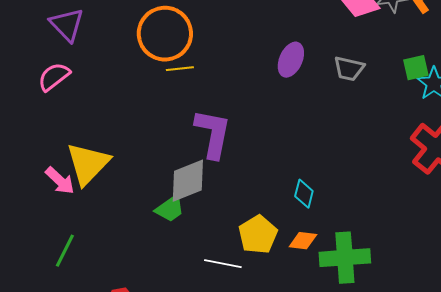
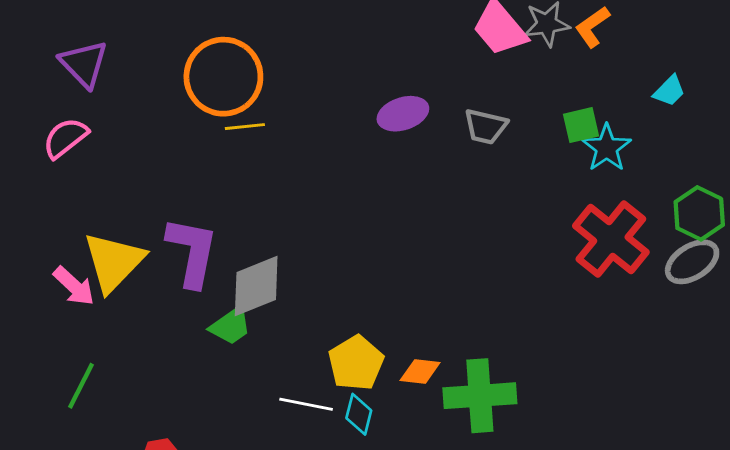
purple ellipse: (291, 60) -> (403, 114), turned 48
purple L-shape: (213, 134) -> (192, 252), moved
cyan diamond: (304, 194) -> (359, 414), moved

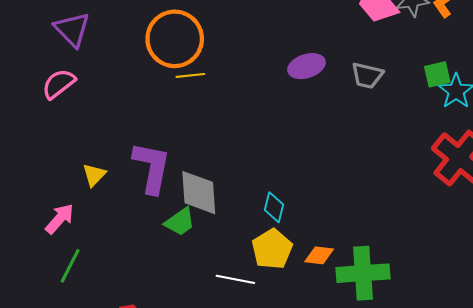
yellow triangle: (114, 262) -> (94, 175), size x0.5
pink arrow: (74, 286) -> (60, 219), moved, turned -92
gray diamond: (256, 286) -> (199, 193), turned -72
cyan diamond: (359, 414) -> (274, 207), moved

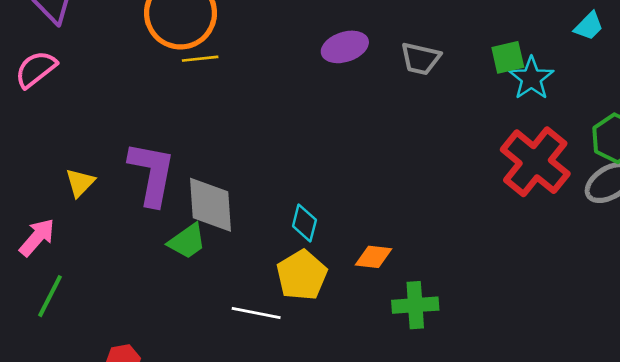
orange diamond: (319, 255) -> (374, 257), moved
green cross: (363, 273) -> (415, 305), size x0.7

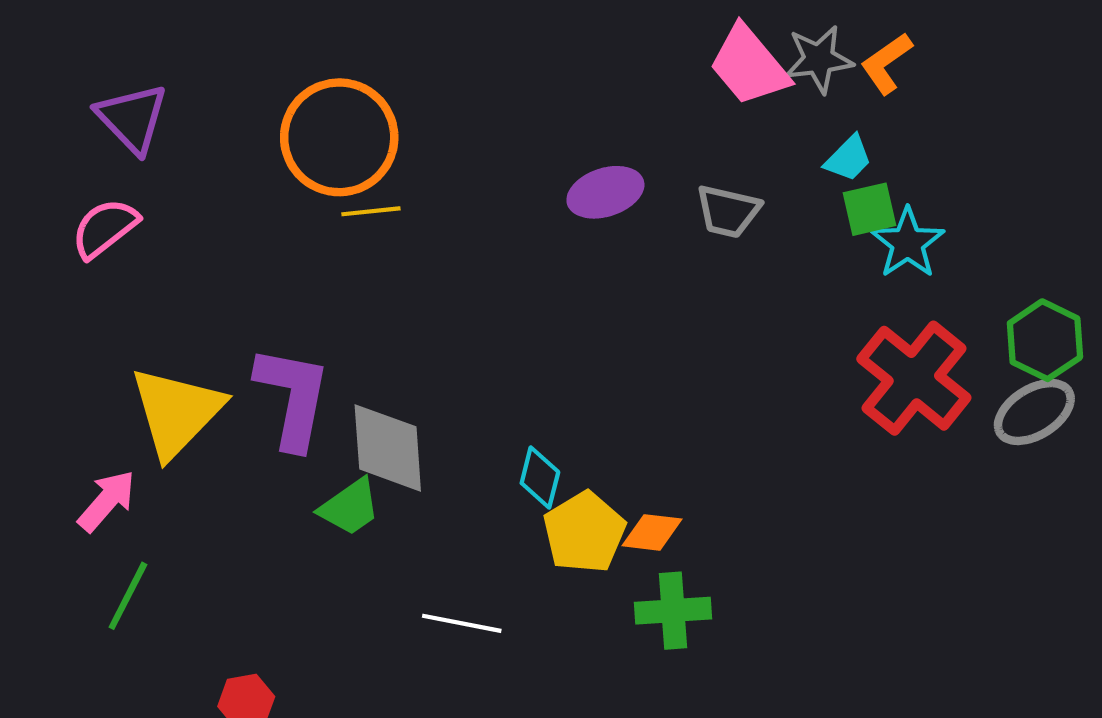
cyan trapezoid: (589, 26) -> (848, 158), moved
yellow triangle: (80, 183) -> (177, 412), size x2.0
yellow pentagon: (302, 275) -> (584, 532), moved
green cross: (415, 305) -> (673, 611), moved

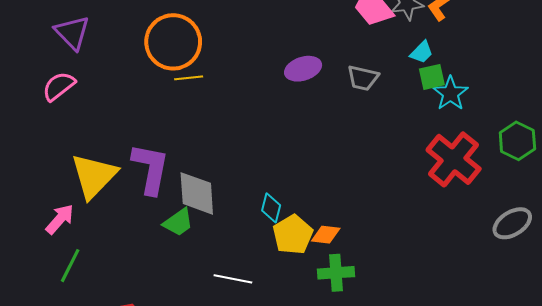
gray ellipse: (1034, 412) -> (512, 223), moved

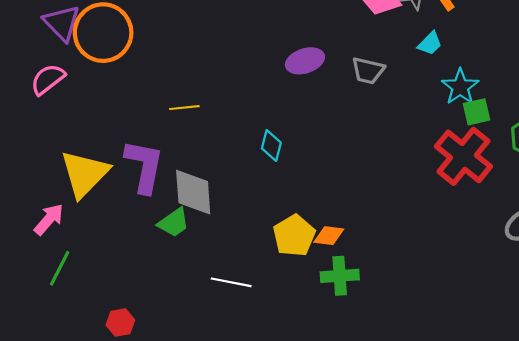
orange circle: (173, 42) -> (103, 33), moved
green square: (432, 77) -> (477, 112), moved
yellow line: (189, 78) -> (184, 108), moved
cyan diamond: (271, 208) -> (271, 146), moved

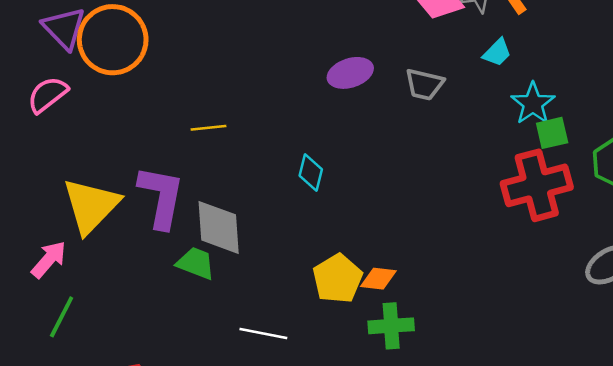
red cross: (463, 156) -> (537, 185), turned 36
green trapezoid: (174, 223) -> (196, 263), turned -124

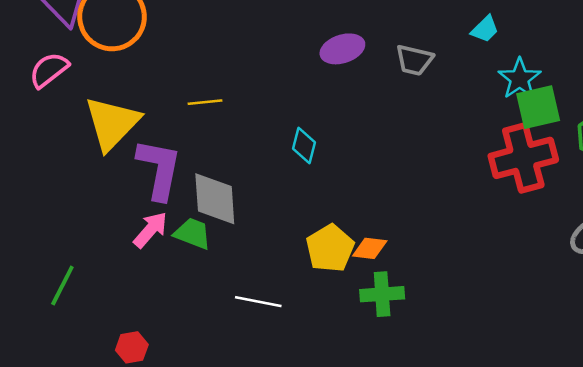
green square: (552, 133) -> (538, 107), size x1.4
yellow triangle: (91, 206) -> (112, 123), moved
pink arrow: (49, 259) -> (150, 230), moved

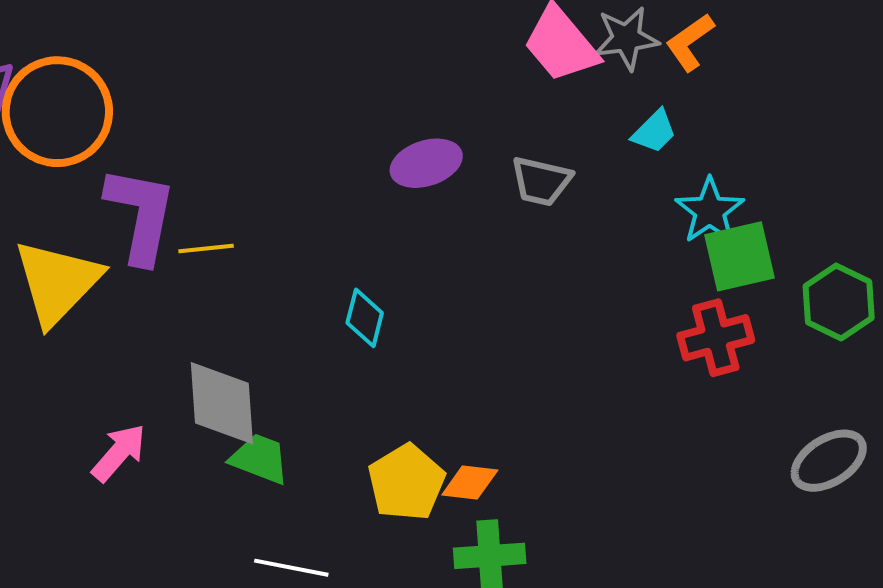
red cross: (523, 158) -> (716, 338), size x0.7
purple L-shape: (159, 169) -> (141, 215), moved
green trapezoid: (193, 233) -> (260, 459), moved

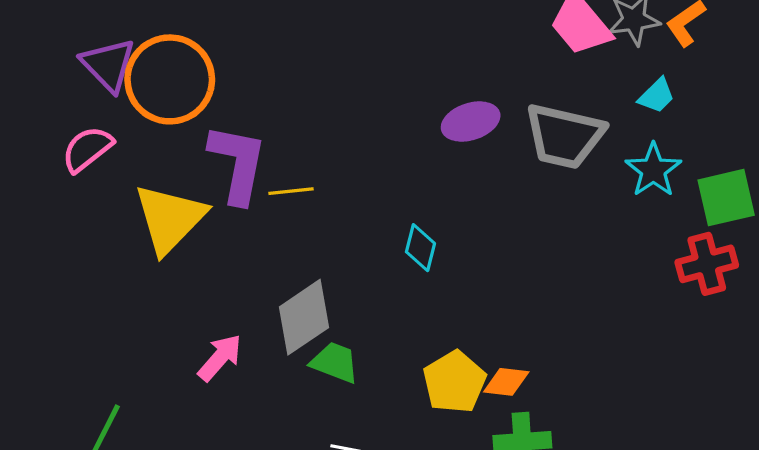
gray trapezoid: (541, 181) -> (564, 136), size x1.6
cyan star: (710, 211) -> (653, 170), moved
gray diamond: (222, 403) -> (304, 317), turned 60

